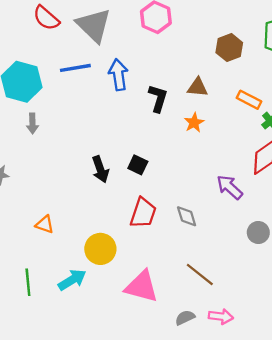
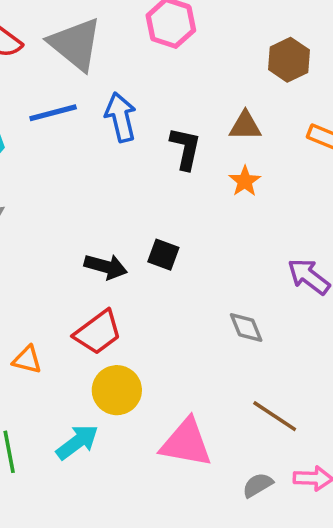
black arrow: (100, 169) -> (106, 267), turned -50
red trapezoid: (143, 213) -> (98, 332), moved, turned 40

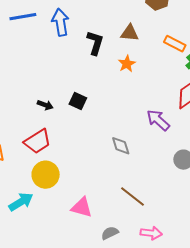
black arrow: (106, 267) -> (45, 105), size x0.7
pink triangle: (186, 443) -> (82, 207), size x0.7
gray semicircle: (258, 485) -> (110, 233), moved

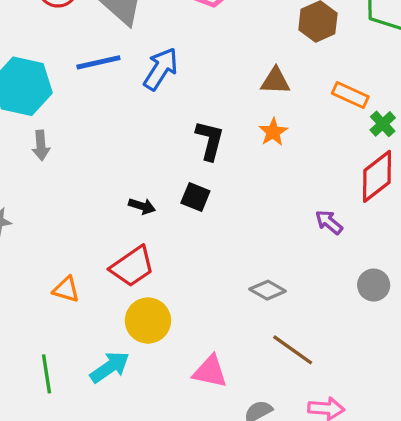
blue arrow: (60, 22) -> (161, 69), turned 44
black L-shape: (95, 43) -> (210, 140), moved
purple arrow: (158, 120) -> (329, 222), size x0.7
gray diamond: (121, 146) -> (268, 290), moved, turned -40

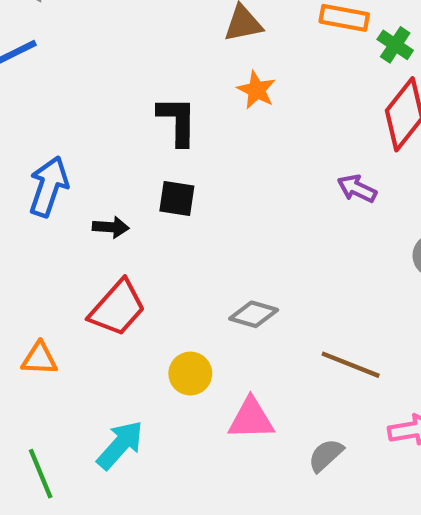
blue arrow: (161, 69) -> (49, 186), moved
gray diamond: (268, 290) -> (254, 314), moved
yellow circle: (148, 321) -> (190, 374), moved, size x0.7

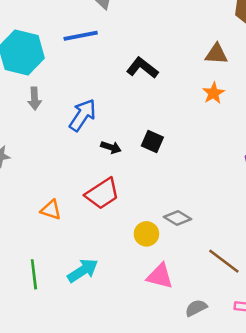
black L-shape: (177, 121) -> (142, 68), moved, turned -68
yellow circle: (190, 374) -> (146, 234), moved

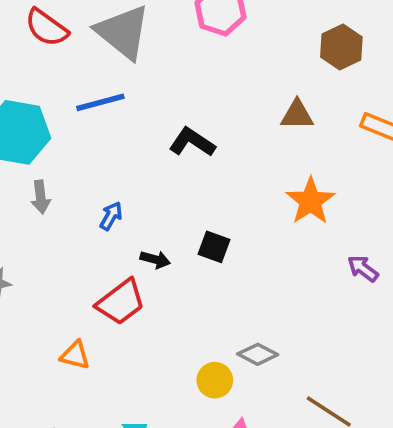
orange star: (214, 93) -> (310, 201), moved, size x1.5
blue arrow: (82, 115) -> (111, 216), size x0.6
red trapezoid: (102, 194) -> (121, 302), moved

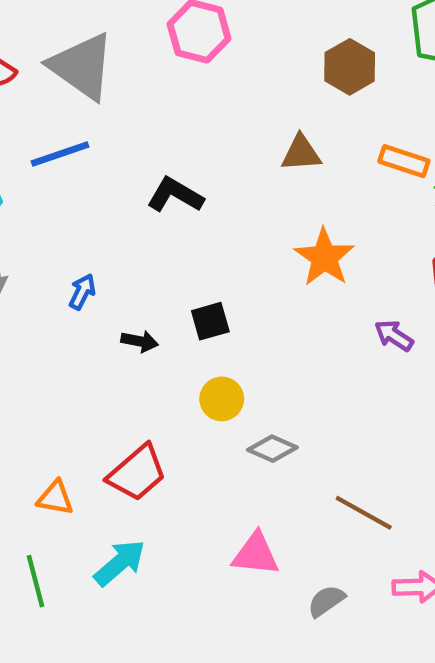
black square: (214, 247) -> (210, 321), turned -32
red trapezoid: (121, 302) -> (137, 473), moved
orange triangle: (75, 355) -> (55, 498), moved
yellow circle: (215, 380) -> (222, 399), moved

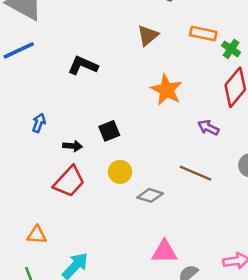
brown triangle: (301, 153) -> (148, 35), turned -30
red trapezoid: (137, 473) -> (69, 182), moved
brown line: (364, 513) -> (196, 173), moved
pink triangle: (256, 554) -> (164, 252), moved

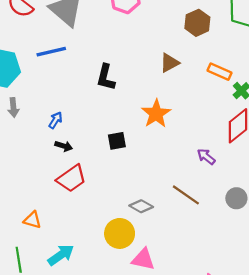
black L-shape: (83, 65) -> (106, 77), turned -112
orange star: (167, 90) -> (156, 114), moved
black arrow: (73, 146) -> (64, 146), moved
yellow circle: (120, 172) -> (120, 233), moved, size x1.4

